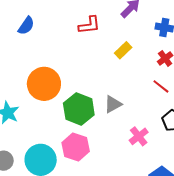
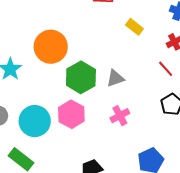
yellow rectangle: (123, 50) -> (134, 27), turned 72
pink cross: (139, 136) -> (120, 116), moved

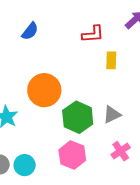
yellow rectangle: (134, 27) -> (111, 60), moved, turned 60
cyan circle: (35, 121) -> (25, 165), moved, size x0.7

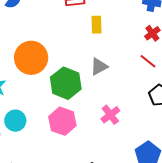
gray triangle: (112, 114) -> (99, 67), moved
cyan circle: (25, 165) -> (15, 121), moved

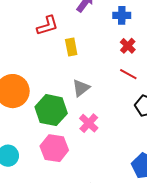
pink cross: (110, 115) -> (89, 123), moved

